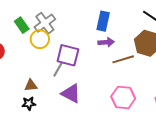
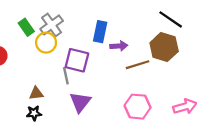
blue rectangle: (103, 21) -> (100, 32), moved
gray line: (58, 69) -> (66, 76), turned -42
purple triangle: (71, 93) -> (80, 102), turned 40

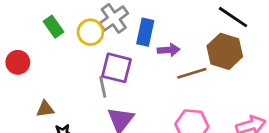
gray cross: (52, 25) -> (114, 18), moved
yellow circle: (46, 43) -> (90, 32), moved
brown triangle: (36, 93) -> (45, 109), moved

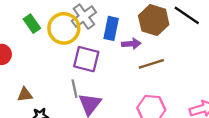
yellow circle: (90, 32) -> (64, 28), size x1.4
brown hexagon: (225, 51) -> (154, 20), moved
gray line: (103, 87) -> (74, 89), moved

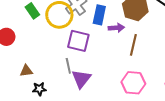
brown line: (151, 64) -> (133, 45), turned -60

